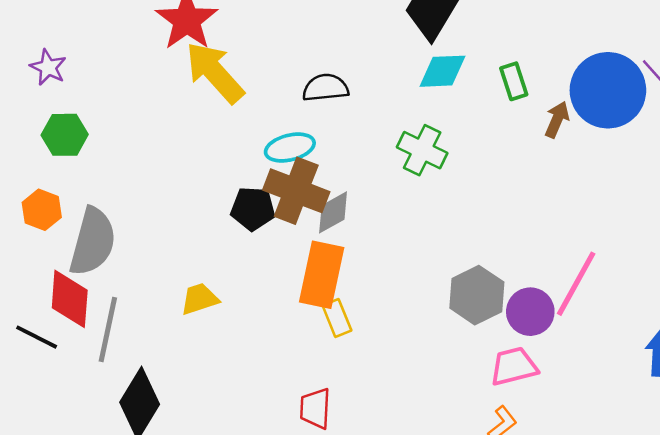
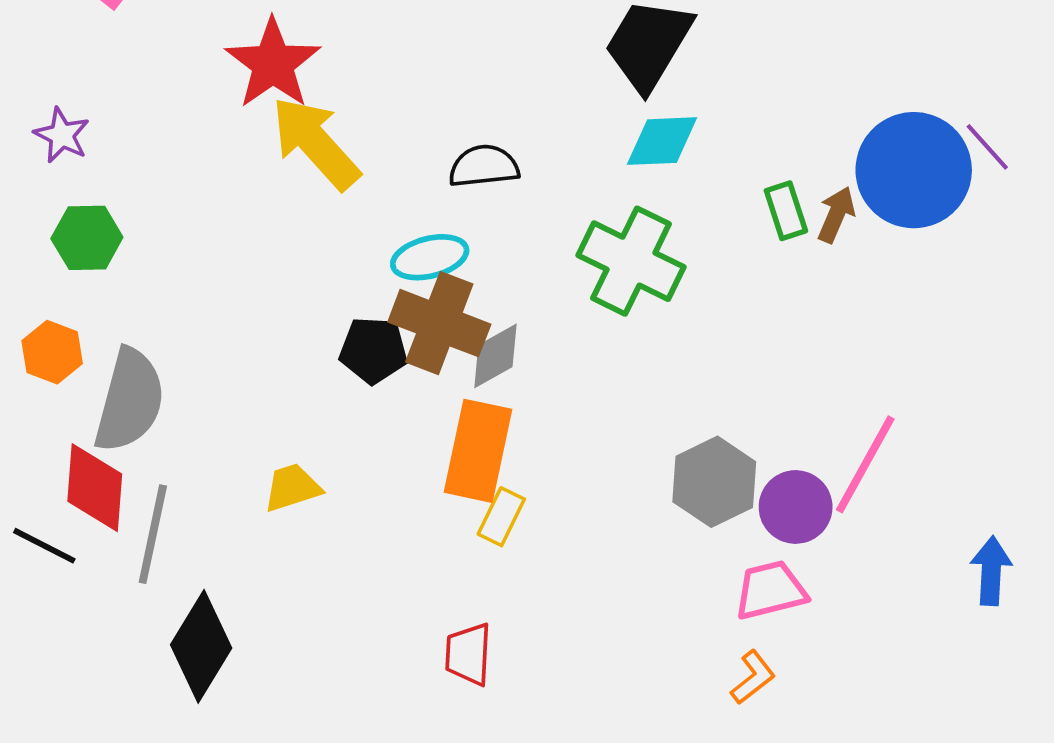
green rectangle: (514, 81) -> (786, 211), moved
green cross: (422, 150) -> (631, 261), size x1.4
yellow rectangle: (337, 318) -> (501, 517), turned 48

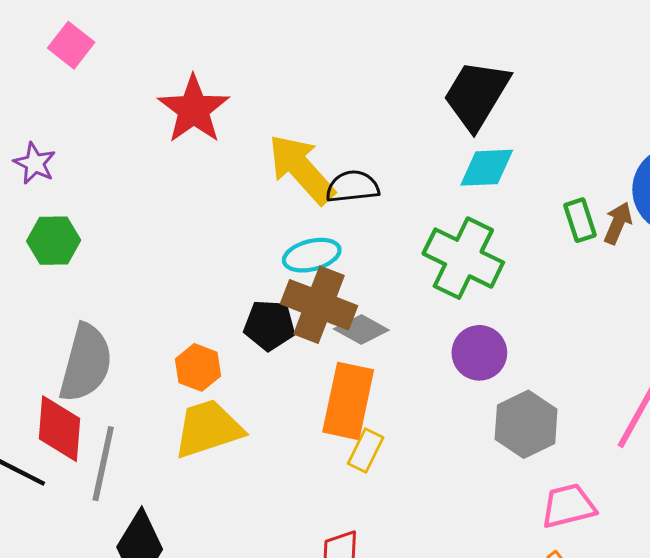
yellow arrow: (315, 143) -> (302, 169), moved
orange hexagon: (52, 352) -> (198, 367), moved
gray diamond: (495, 356) -> (361, 330), turned 58
yellow trapezoid: (292, 488) -> (208, 429), size x1.6
purple circle: (796, 507) -> (479, 353), moved

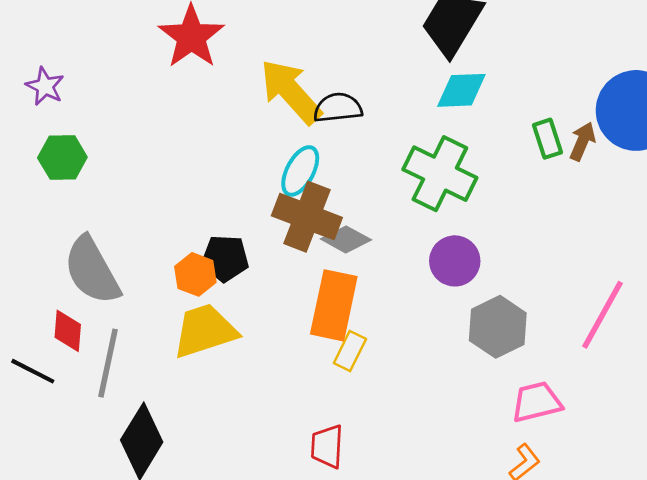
cyan ellipse: (312, 255) -> (300, 171), turned -48
black pentagon: (269, 325) -> (225, 258), moved
gray semicircle: (86, 363) -> (92, 270), turned 136
red diamond: (59, 429) -> (68, 331), size x0.7

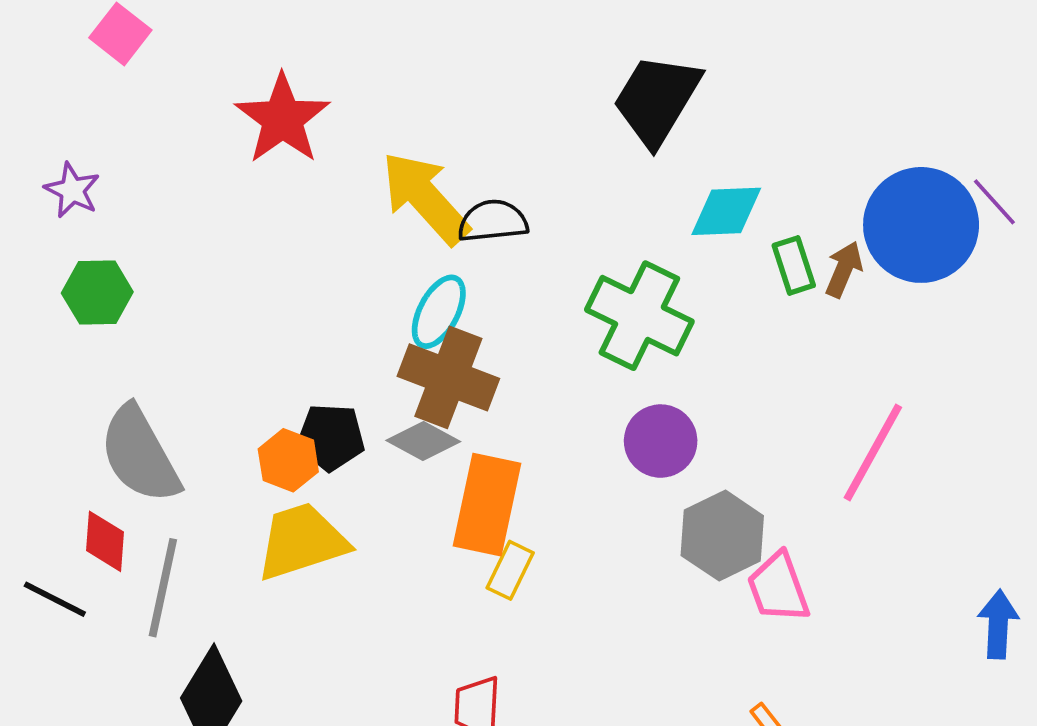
cyan diamond: (461, 90) -> (726, 211), moved
gray diamond: (346, 239) -> (423, 441), moved
pink line: (603, 315) -> (873, 453), moved
pink trapezoid: (537, 402) -> (778, 588), moved, turned -96

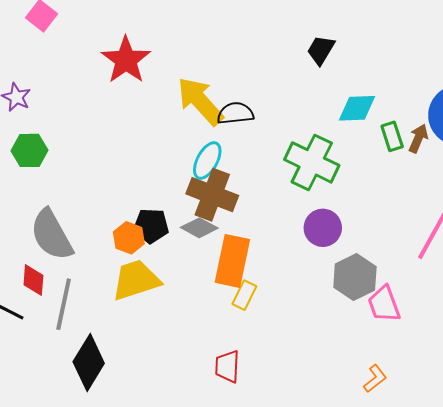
black trapezoid: (657, 100) -> (321, 50), size x0.6

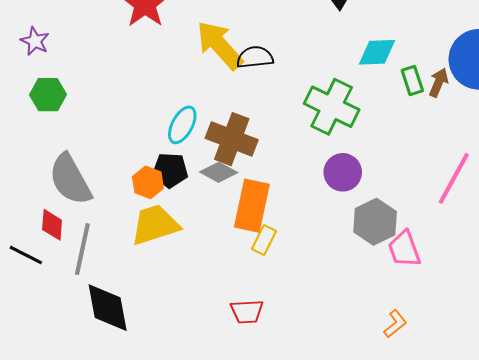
cyan ellipse: (207, 160) -> (182, 125), moved
black diamond: (89, 362) -> (108, 308), turned -42
red trapezoid: (227, 366) -> (247, 312), turned -96

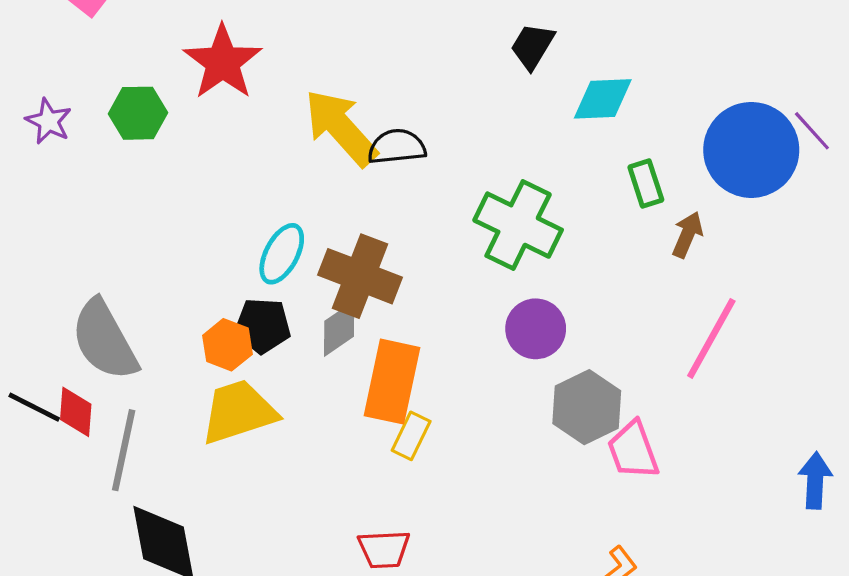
cyan diamond: (377, 52) -> (603, 99), moved
brown arrow: (439, 83) -> (687, 235), moved
green hexagon: (48, 95) -> (138, 113), moved
gray diamond: (219, 172) -> (339, 329), turned -63
black line: (26, 255) -> (34, 407), moved

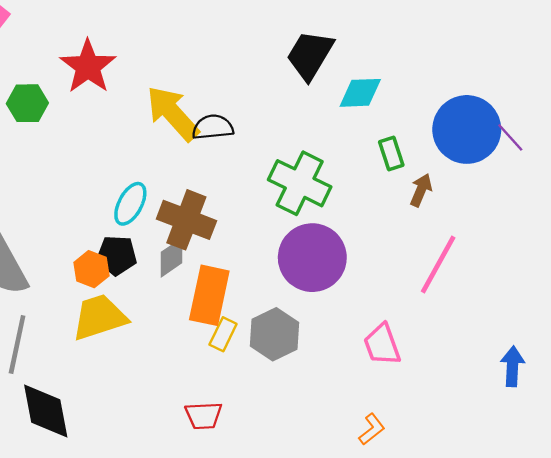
black trapezoid: (532, 46) -> (310, 55), size x1.5
purple line: (812, 131) -> (510, 137), moved
purple circle: (536, 329) -> (312, 258), size x1.6
gray hexagon: (587, 407) -> (275, 334), moved

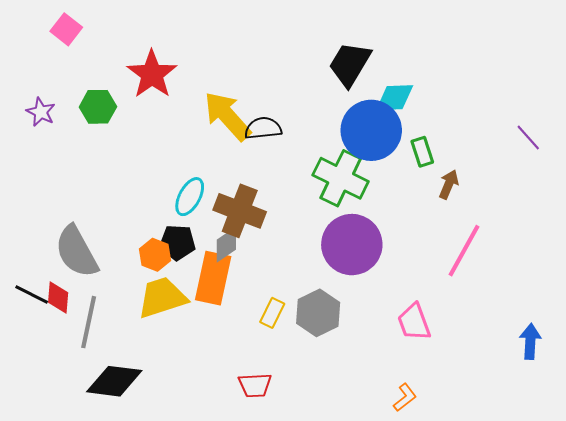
blue circle: (467, 129) -> (371, 130), moved
orange rectangle: (209, 295) -> (213, 278), moved
black diamond: (46, 411) -> (114, 381), turned -72

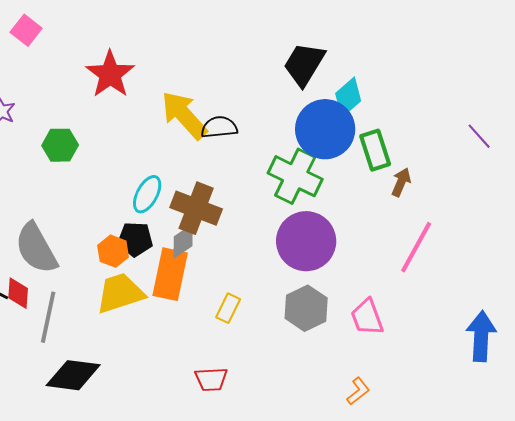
cyan diamond: (395, 98) -> (348, 97), turned -39
green hexagon: (98, 107) -> (60, 145), moved
green rectangle: (422, 152) -> (375, 150), size x1.4
gray hexagon: (318, 313) -> (306, 308), moved
blue arrow: (530, 341) -> (481, 336), size x1.4

